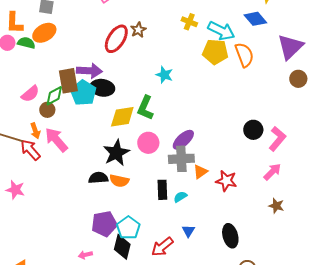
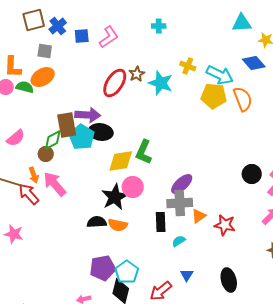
cyan star: (164, 75) -> (161, 83), moved, size x1.4
pink semicircle: (30, 94) -> (16, 138), moved
pink circle: (148, 143) -> (133, 187), moved
black rectangle: (162, 190) -> (161, 222), moved

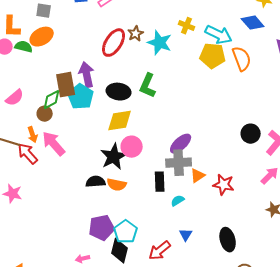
purple arrow: (88, 115) -> (87, 75), turned -105
black ellipse: (101, 132) -> (119, 92), moved
green L-shape: (144, 152) -> (148, 86), moved

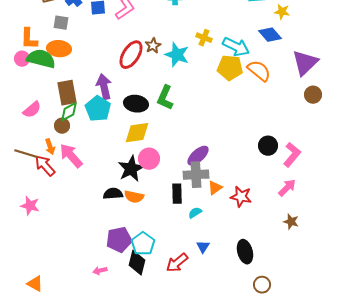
orange ellipse: (42, 37) -> (59, 49), turned 35
green semicircle: (24, 47) -> (41, 59), size x1.6
orange semicircle: (242, 59) -> (259, 71), turned -30
brown rectangle: (66, 85) -> (67, 93), moved

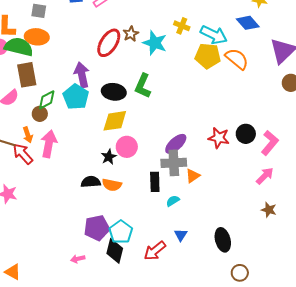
brown rectangle: (67, 93) -> (27, 75), moved
pink arrow: (71, 156) -> (49, 144), turned 52
black star: (131, 169) -> (109, 157), size x0.6
red star: (241, 197) -> (219, 138), moved

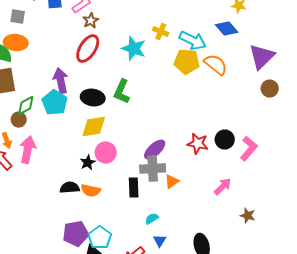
brown star: (131, 34) -> (91, 21), moved
pink arrow: (265, 176) -> (223, 187), moved
cyan semicircle: (173, 201) -> (152, 219), moved

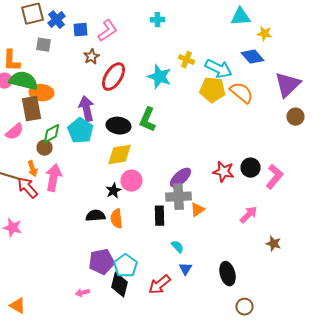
brown star: (91, 21) -> (92, 57), moved
orange ellipse: (16, 43) -> (42, 93), moved
orange semicircle: (91, 191) -> (116, 219), turned 72
cyan semicircle: (152, 219) -> (178, 247), turned 80

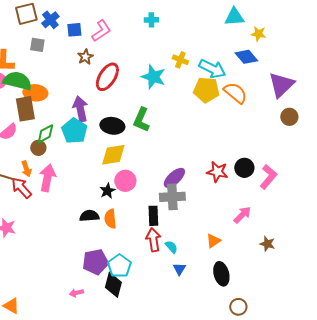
orange triangle: (198, 210) -> (213, 241), moved
red arrow: (160, 285) -> (153, 240), moved, turned 120

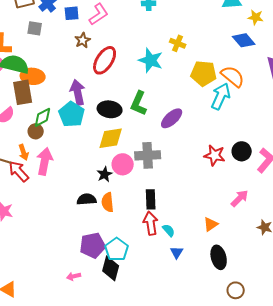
cyan arrow: (212, 69) -> (221, 96), moved, turned -92
purple ellipse: (174, 178) -> (172, 118), moved
gray cross: (172, 197) -> (148, 155), moved

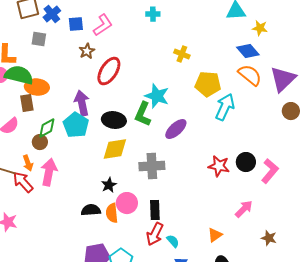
cyan star: (151, 60) -> (157, 96), moved
orange semicircle: (233, 76) -> (250, 75), moved
brown rectangle: (23, 92) -> (27, 103), size x0.7
pink circle: (123, 164) -> (127, 203), moved
red arrow: (151, 223) -> (155, 234), turned -145

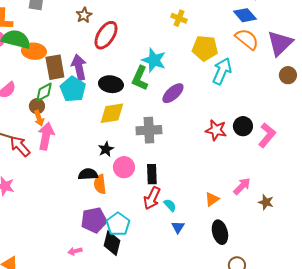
brown rectangle: (27, 103) -> (55, 67), moved, size x1.4
orange arrow: (28, 163) -> (39, 118), moved
pink arrow: (244, 209) -> (242, 186), moved
orange semicircle: (112, 213) -> (100, 184), moved

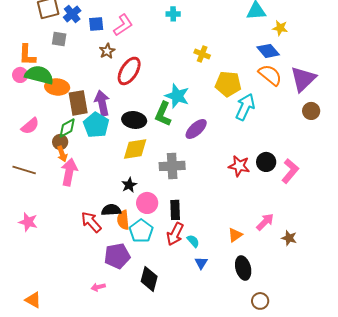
red arrow: (20, 146) -> (91, 222), moved
cyan pentagon: (118, 224) -> (141, 231), moved
black diamond: (112, 243) -> (149, 279), moved

